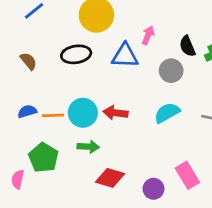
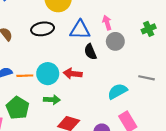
pink arrow: (148, 35) -> (107, 23), moved, turned -40
black semicircle: (187, 46) -> (90, 52), moved
cyan semicircle: (167, 113) -> (117, 91), moved

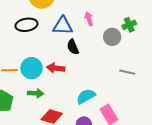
gray circle: (115, 41) -> (112, 37), moved
cyan semicircle: (117, 91) -> (86, 96), moved

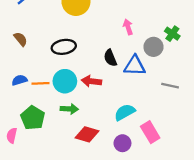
black ellipse: (26, 25) -> (64, 47), moved
green cross: (129, 25) -> (172, 34), turned -32
blue triangle: (63, 26) -> (135, 66), moved

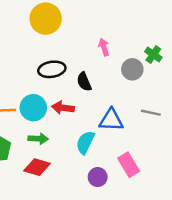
black ellipse: (64, 47) -> (52, 69), moved
blue triangle: (135, 66) -> (111, 120), moved
cyan semicircle: (125, 112) -> (85, 142), moved, turned -35
red diamond: (87, 134) -> (37, 167), moved

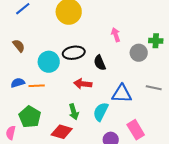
green cross: (153, 54) -> (156, 41), turned -32
cyan circle: (33, 108) -> (49, 62), moved
green arrow: (38, 139) -> (74, 112), moved, turned 70

